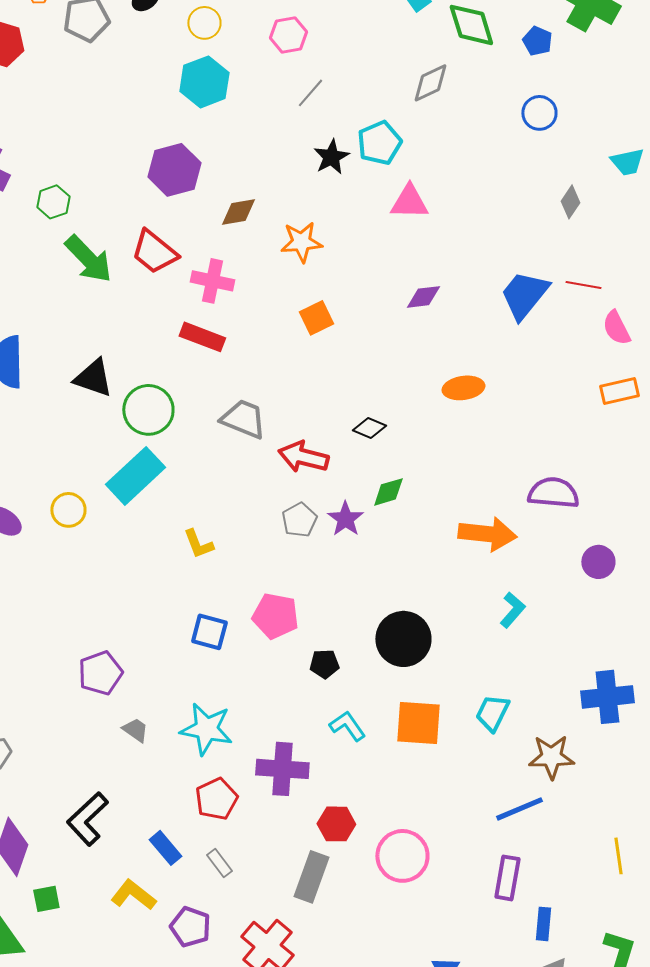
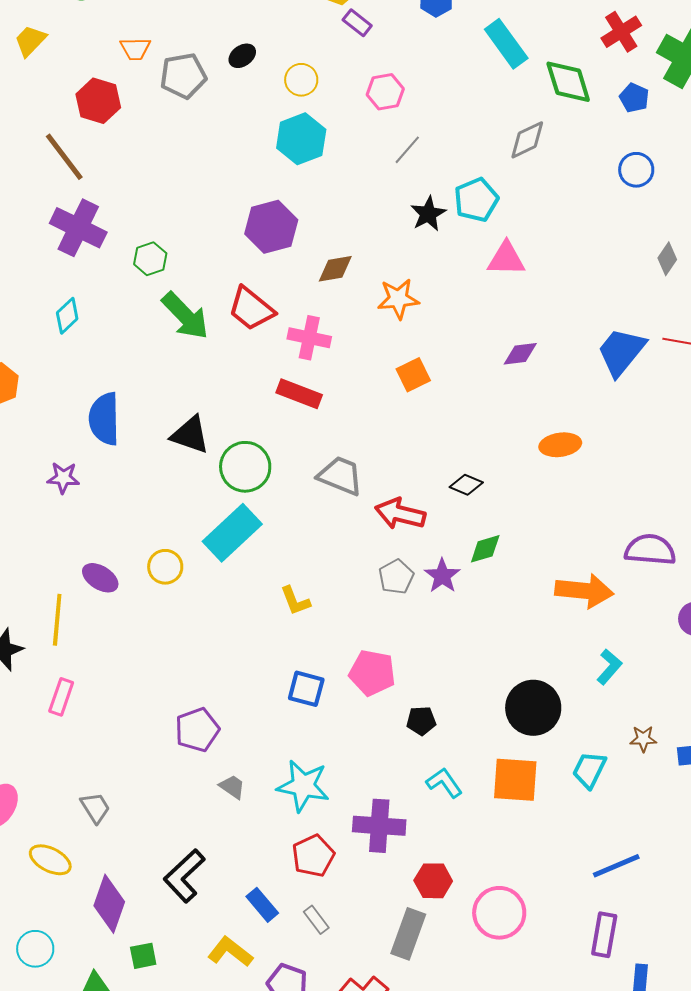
black circle: (403, 639) -> (533, 708), moved
brown star: (551, 757) -> (643, 739), moved, size x0.6

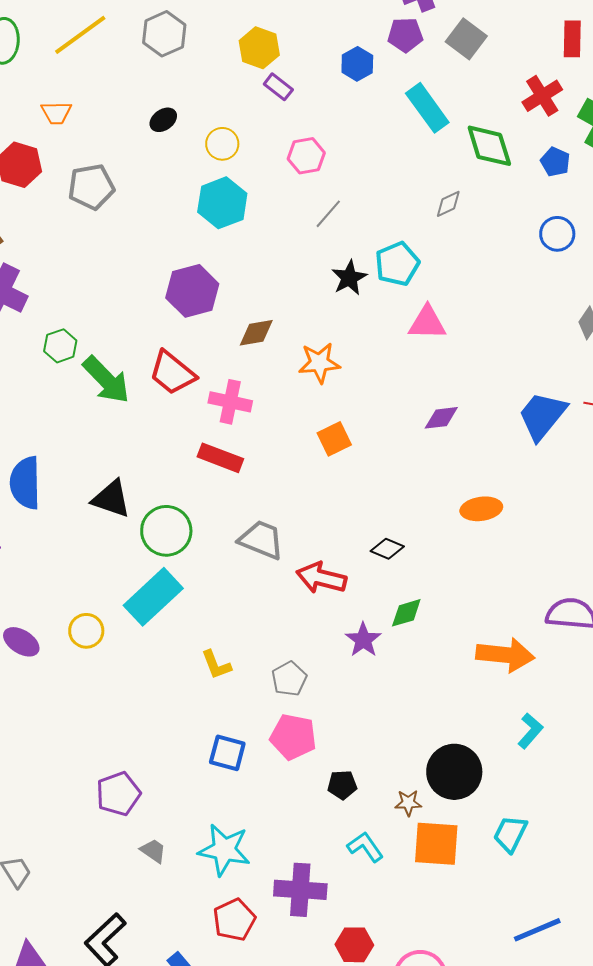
gray pentagon: (183, 76) -> (91, 187), moved
gray diamond: (527, 140) -> (448, 204), size x0.7
green hexagon: (150, 259) -> (60, 346), moved
gray pentagon: (396, 577) -> (289, 679), moved
brown star: (643, 739) -> (408, 803), moved

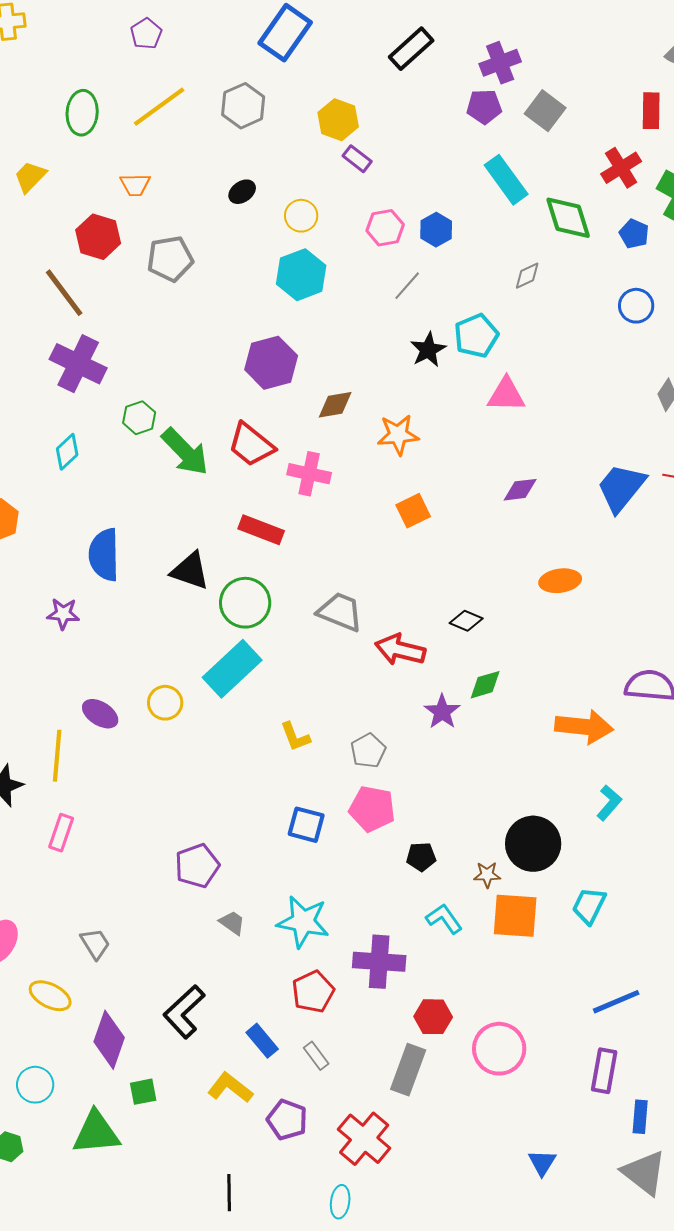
blue hexagon: (357, 64) -> (436, 230), moved
red rectangle: (220, 458) -> (261, 530), moved

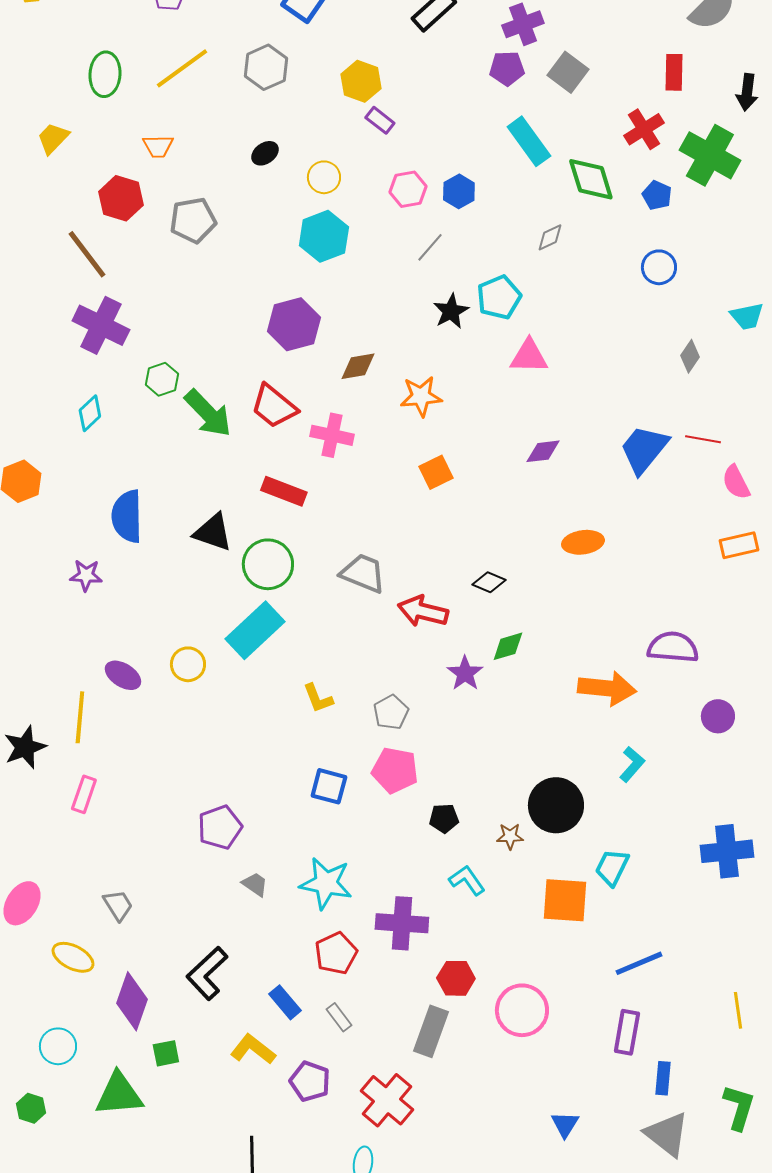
orange square: (515, 916) -> (565, 900), moved

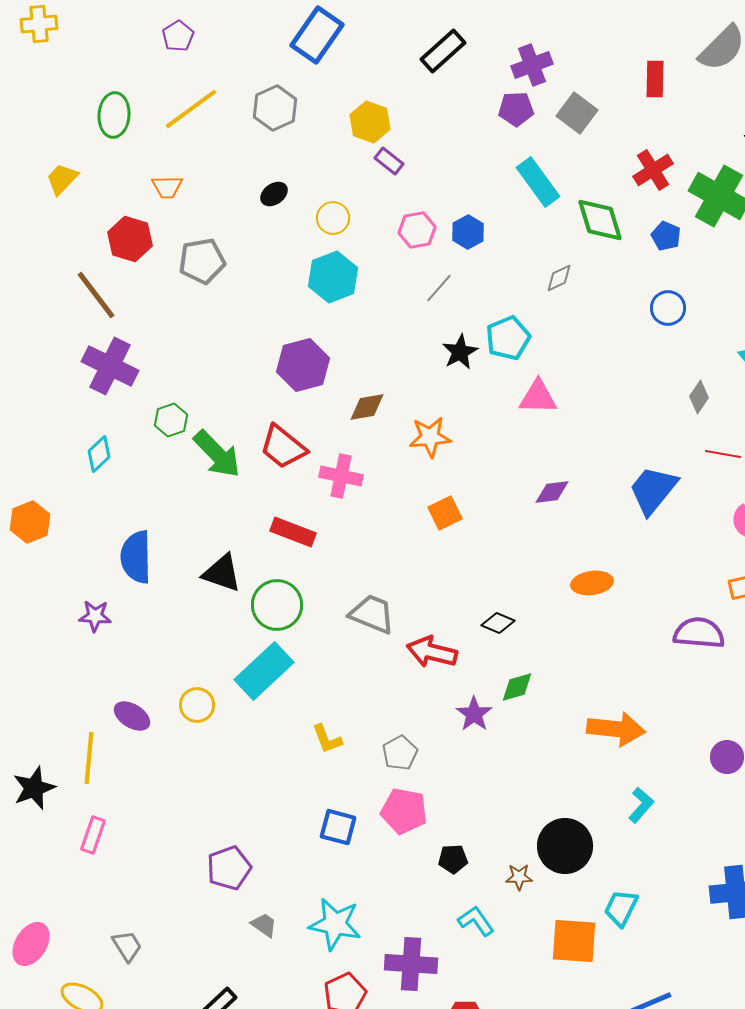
red rectangle: (674, 72) -> (655, 79), moved
red line: (703, 439) -> (723, 454), moved
purple semicircle: (673, 647) -> (699, 633), moved

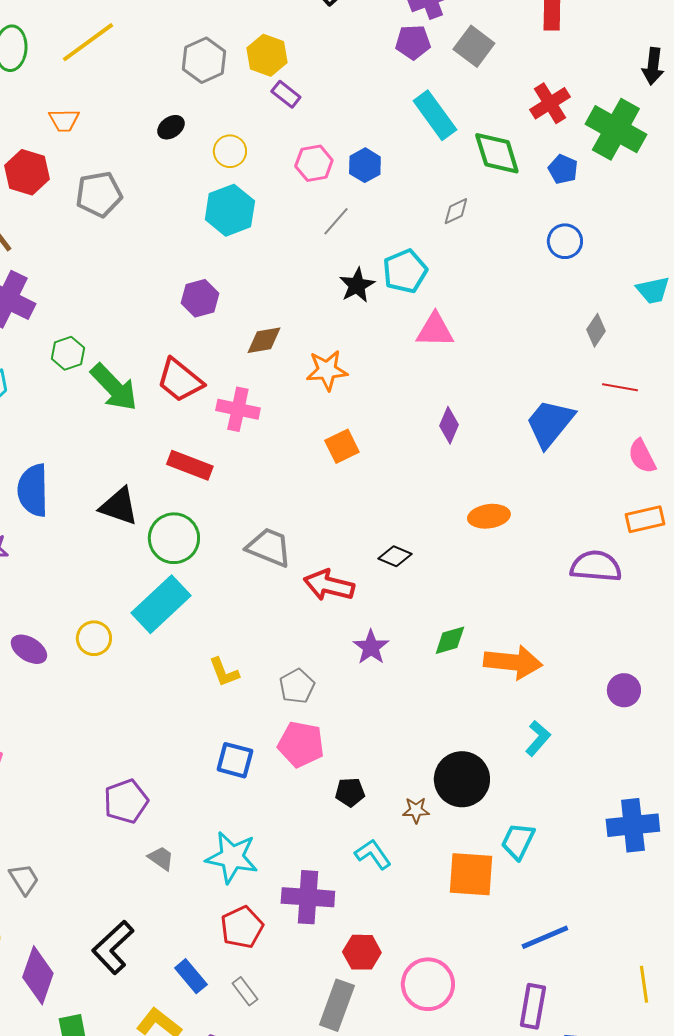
gray hexagon: (275, 108) -> (204, 60), moved
purple hexagon: (303, 365) -> (200, 298), size x0.7
purple diamond: (552, 492) -> (449, 425), turned -60
green diamond: (517, 687) -> (450, 640), moved

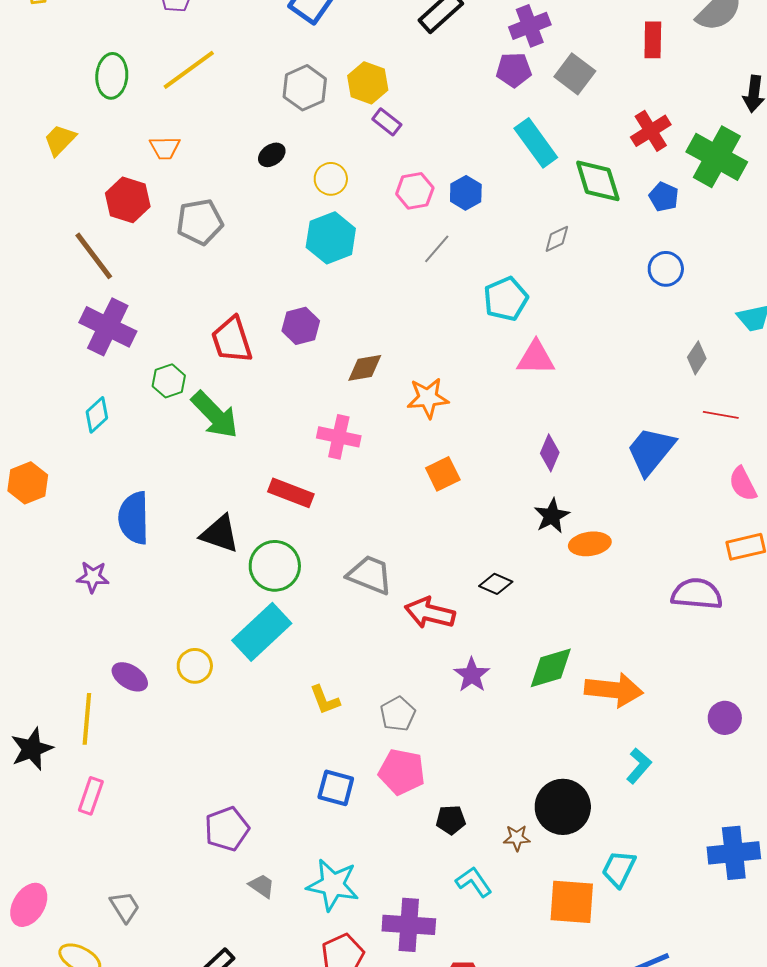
black star: (357, 285) -> (552, 516), moved
red trapezoid: (180, 380) -> (232, 340), moved, turned 33
green diamond: (450, 640) -> (551, 668), size x1.4

